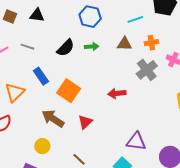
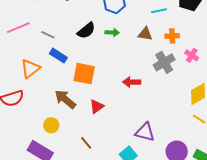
gray line: (27, 47) -> (48, 35), moved
blue rectangle: (41, 76) -> (58, 56), turned -30
orange square: (69, 91) -> (84, 74), turned -30

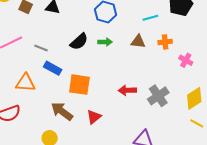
gray cross: (164, 62) -> (158, 96), moved
orange triangle: (30, 69) -> (25, 83), turned 45

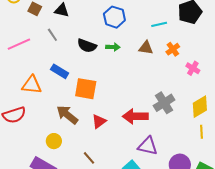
black semicircle: (79, 42) -> (87, 46), turned 60
orange cross: (165, 42) -> (173, 49), turned -32
gray line: (41, 48) -> (52, 35), moved, turned 32
red arrow: (127, 90) -> (135, 116), moved, size x1.4
yellow line: (197, 123) -> (202, 132), turned 56

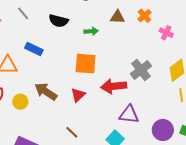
green arrow: (113, 47) -> (91, 31), moved
orange square: (86, 89) -> (86, 64), moved
yellow circle: (54, 141) -> (20, 102), moved

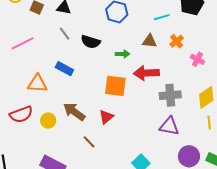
gray line: (23, 13) -> (65, 34), moved
gray cross: (141, 70) -> (170, 95), turned 30
red arrow: (114, 86) -> (146, 73), moved
purple triangle: (129, 115) -> (169, 126), moved
brown line: (72, 132) -> (89, 142), moved

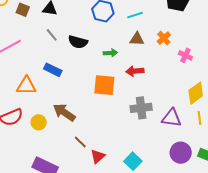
cyan line: (162, 17) -> (135, 15), moved
red arrow: (146, 73) -> (135, 71), size x0.7
gray cross: (170, 95) -> (141, 108), moved
red triangle: (106, 117) -> (98, 156), moved
purple triangle: (169, 126) -> (171, 118), moved

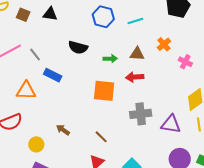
gray line: (52, 35) -> (35, 54), moved
brown triangle: (137, 39) -> (137, 54), moved
brown arrow: (64, 112) -> (63, 130), moved, size x0.6
yellow circle: (39, 122) -> (36, 144), moved
brown line: (80, 142) -> (101, 137), moved

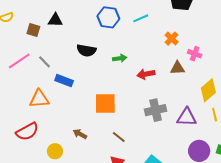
brown square: (23, 15) -> (33, 30), moved
brown triangle: (137, 54) -> (177, 68), moved
orange square: (104, 91) -> (105, 103), moved

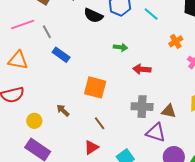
cyan line: (141, 18) -> (151, 14), turned 49
black semicircle: (86, 50) -> (93, 16), moved
brown triangle: (177, 68) -> (169, 111), moved
orange triangle: (39, 99) -> (18, 60), moved
purple triangle: (187, 117) -> (156, 133), moved

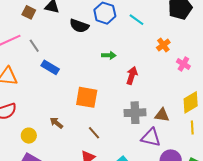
red arrow: (142, 69) -> (132, 75), turned 108

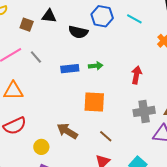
green arrow: (109, 55) -> (96, 66), moved
blue rectangle: (50, 67) -> (70, 69), moved, turned -30
brown arrow: (56, 123) -> (67, 131), size x1.5

